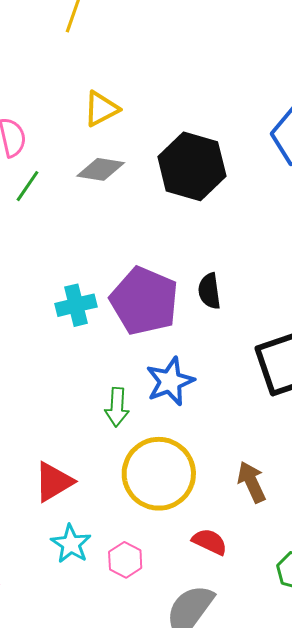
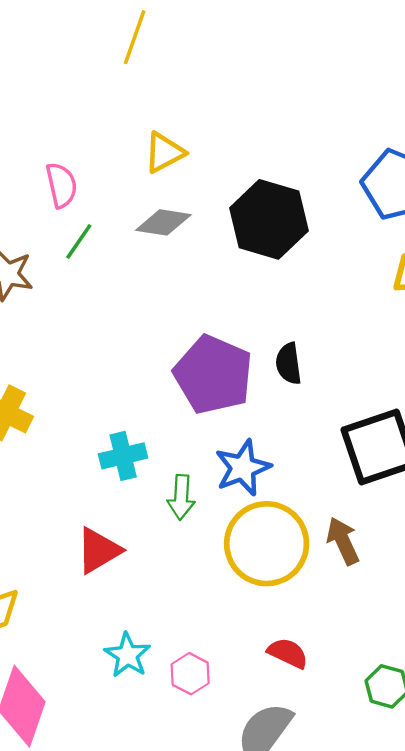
cyan cross: (76, 305) -> (123, 456), moved
yellow circle: (159, 474) -> (267, 544), moved
red triangle: (54, 482) -> (99, 550), moved
brown arrow: (252, 482) -> (343, 541), moved

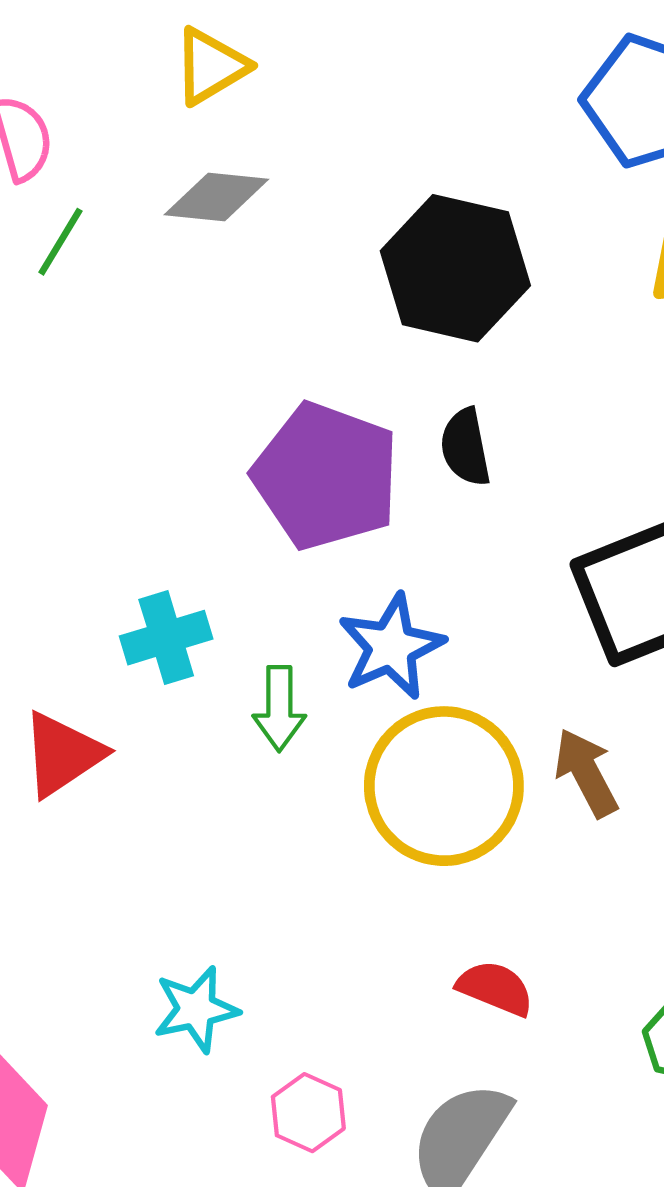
black hexagon: (269, 219) -> (455, 268), moved
red triangle: (99, 550) -> (62, 754), moved
cyan star: (128, 655) -> (196, 1009), turned 30
pink hexagon: (190, 674) -> (308, 1113), moved

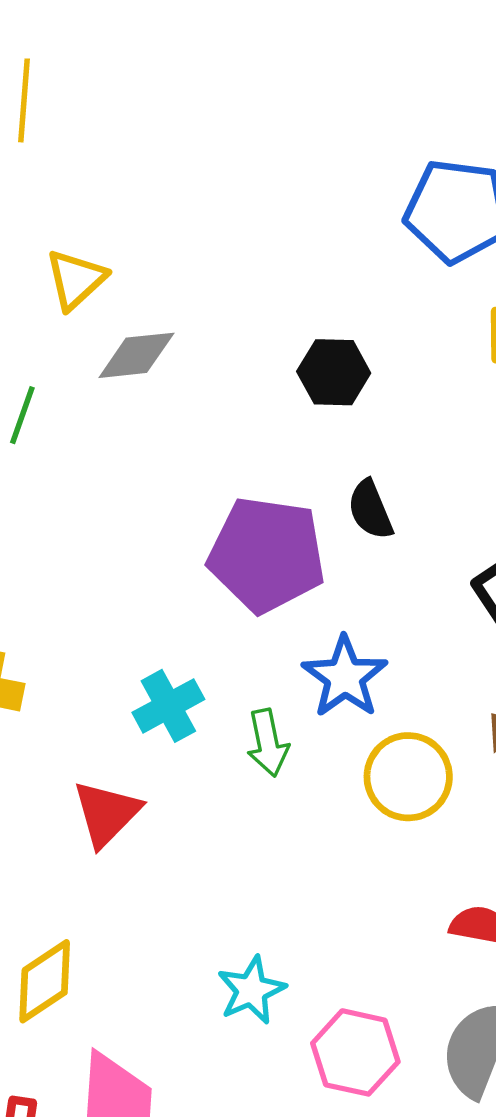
yellow triangle: (211, 66) -> (76, 279), moved
black hexagon: (455, 268) -> (334, 372), size x0.6
yellow circle: (444, 786) -> (408, 777), size x0.7
pink hexagon: (308, 1113) -> (355, 1052), size x1.4

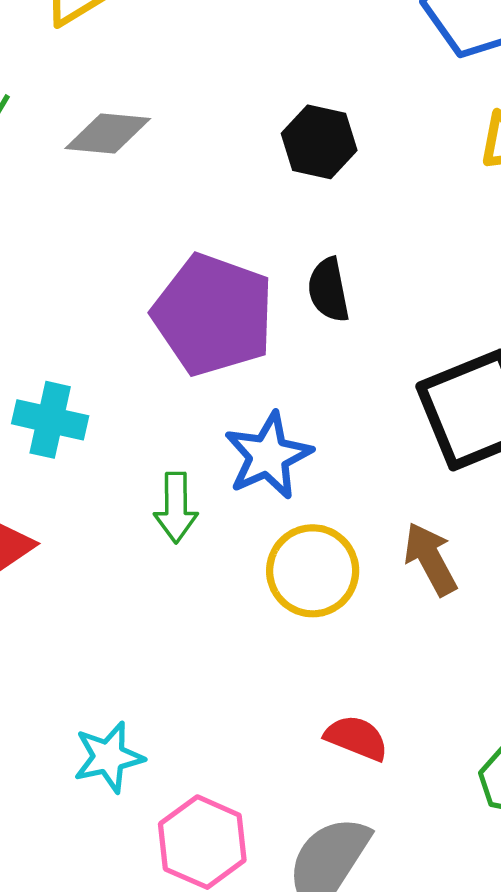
gray diamond: (136, 355) -> (108, 133), moved
cyan cross: (168, 706) -> (50, 420), moved, turned 30

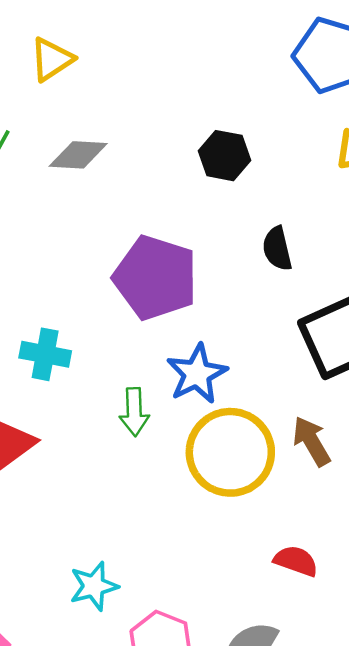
black semicircle: (329, 290) -> (277, 249), moved
yellow circle: (313, 571) -> (230, 452), size x1.4
red semicircle: (356, 738) -> (296, 561), moved

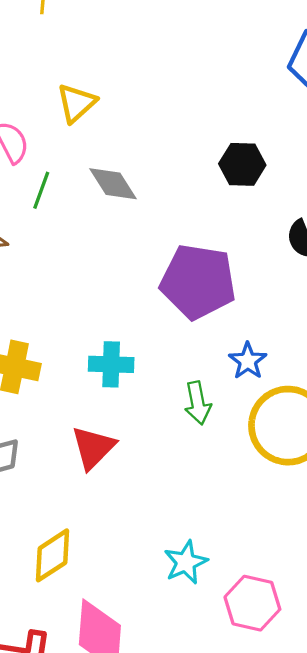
gray diamond: (78, 155) -> (113, 184), turned 63
blue star: (197, 374) -> (248, 361), size x0.7

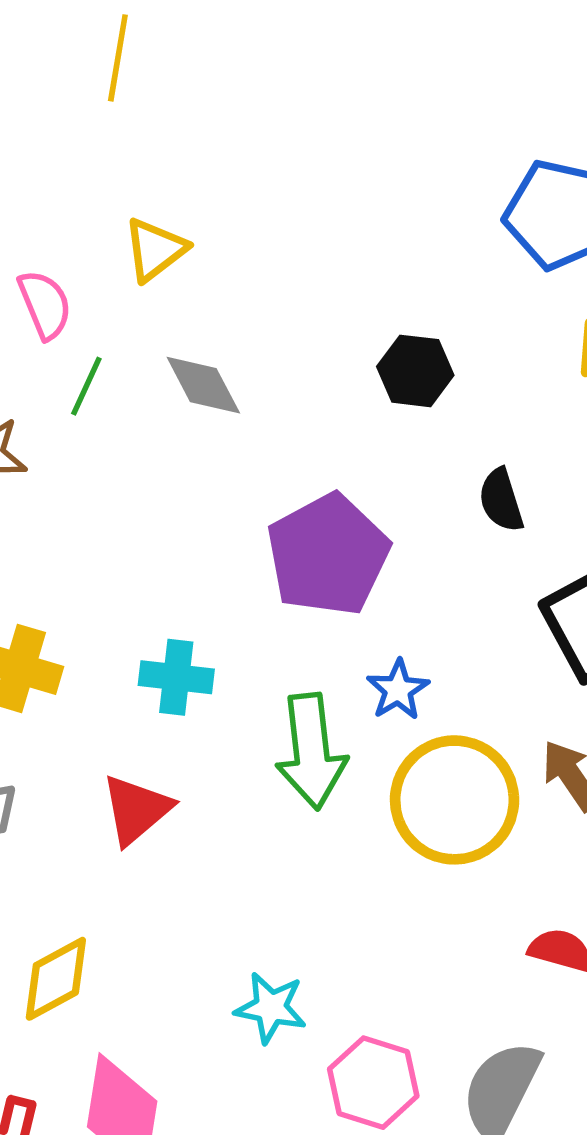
purple pentagon: (198, 282) -> (328, 555), turned 30
green arrow: (198, 403) -> (311, 751), size x1.6
cyan star: (186, 562) -> (271, 1008), turned 30

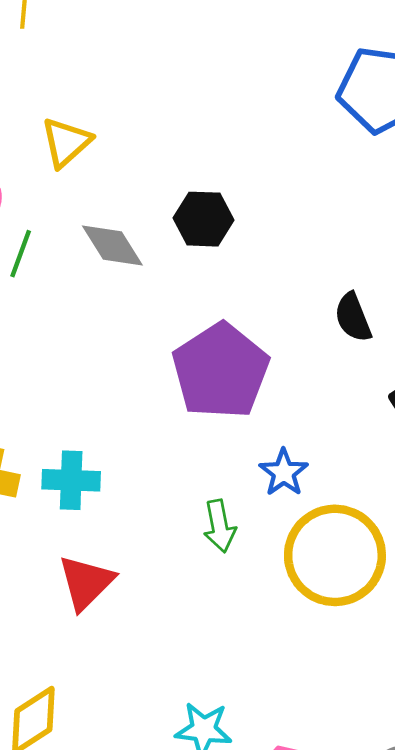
black hexagon: (415, 371) -> (203, 219), moved
cyan cross: (176, 677) -> (71, 480), moved
green arrow: (311, 751) -> (220, 526), size x0.6

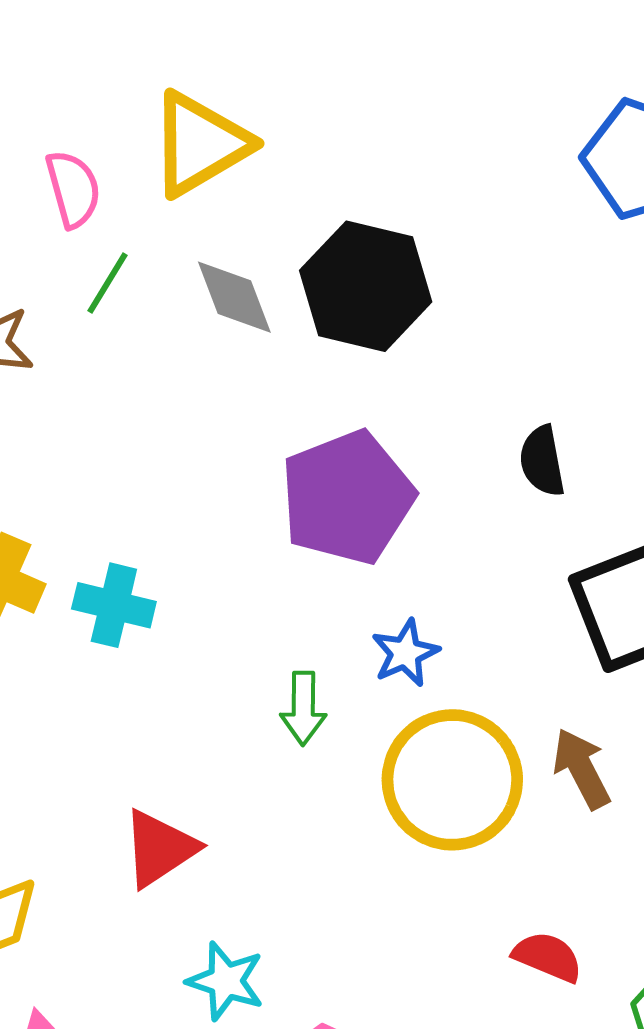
yellow triangle: (66, 142) -> (200, 144), size x1.5
black hexagon: (203, 219) -> (366, 286), size x1.6
red triangle: (86, 583) -> (160, 848), moved

